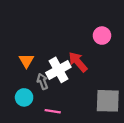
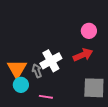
orange triangle: (26, 61) -> (17, 69), moved, size x1.5
red arrow: (78, 62) -> (83, 55), moved, turned 108

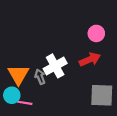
cyan circle: (21, 85) -> (12, 95), moved
pink line: (46, 97) -> (25, 103), moved

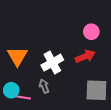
orange triangle: (18, 75) -> (17, 56), moved
gray arrow: (40, 77) -> (44, 86), moved

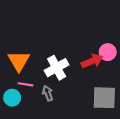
pink circle: (91, 32) -> (108, 52), moved
pink line: (24, 97) -> (25, 84), moved

